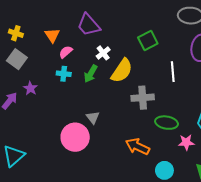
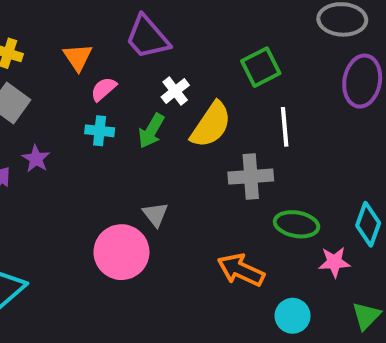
white line: (173, 72) -> (285, 127), moved

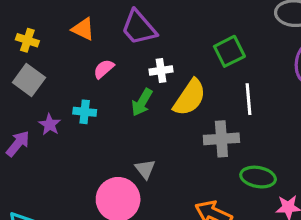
orange triangle: (78, 57) -> (83, 29), moved, turned -30
white cross: (175, 91) -> (161, 70), turned 30
cyan cross: (100, 131) -> (85, 112), moved

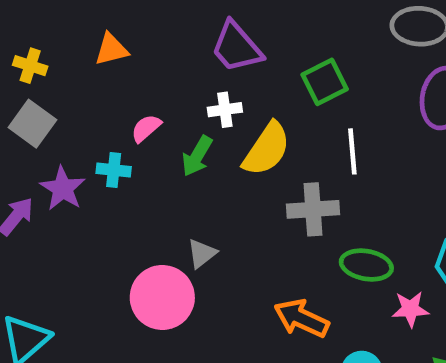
purple trapezoid: (139, 28) -> (236, 47), moved
orange triangle: (83, 29) -> (111, 49), turned -40
pink semicircle: (104, 69) -> (146, 128), moved
purple star: (50, 125) -> (63, 189), size x1.4
gray triangle: (145, 169) -> (202, 253), turned 30

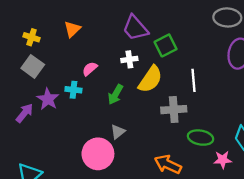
orange triangle: (111, 49) -> (72, 29), turned -30
green square: (325, 82) -> (166, 45), moved
green arrow: (197, 156) -> (115, 94), moved

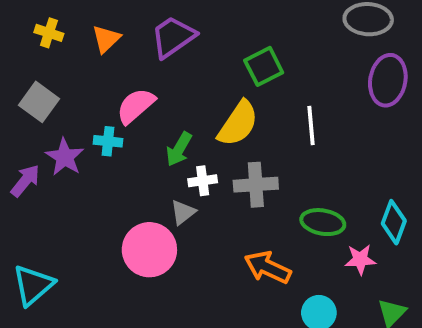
purple trapezoid: (135, 28) -> (173, 37), moved, turned 96
yellow cross: (32, 37) -> (49, 33), moved
white cross: (129, 59) -> (203, 181), moved
pink semicircle: (90, 69) -> (136, 106), size x1.5
gray cross: (174, 110) -> (256, 185), moved

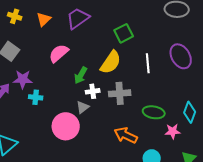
purple ellipse: (388, 80) -> (181, 56), moved, turned -40
cyan cross: (108, 141) -> (36, 97), moved
purple star: (65, 157) -> (23, 79), turned -30

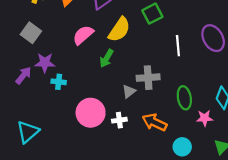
yellow semicircle: (111, 62) -> (119, 30), moved
white cross: (93, 91) -> (119, 120), moved
gray triangle: (83, 107) -> (129, 91), moved
green ellipse: (154, 112) -> (184, 98), turned 70

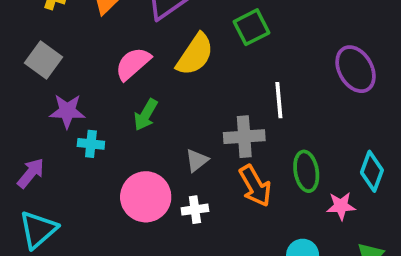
white line: (178, 46) -> (279, 100), moved
green arrow: (107, 58) -> (146, 115), moved
purple arrow: (23, 75) -> (31, 173), moved
gray triangle: (129, 91) -> (197, 160), moved
orange arrow: (154, 122) -> (255, 186), moved, turned -145

